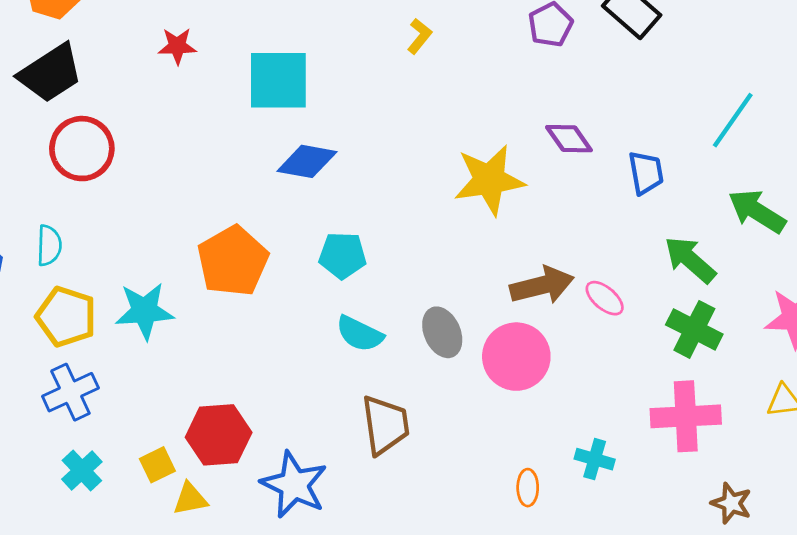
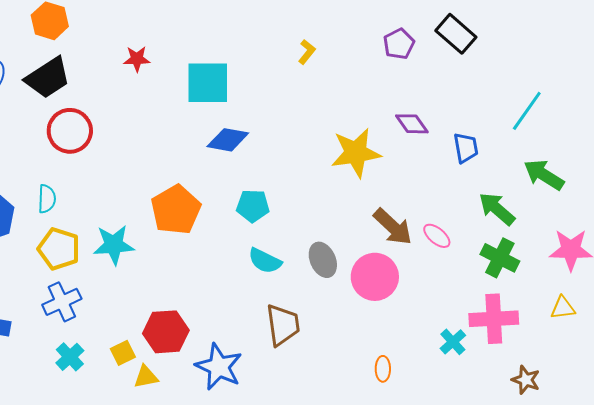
brown arrow: (542, 285) -> (393, 227), turned 57
cyan cross: (595, 459) -> (453, 342), moved, turned 32

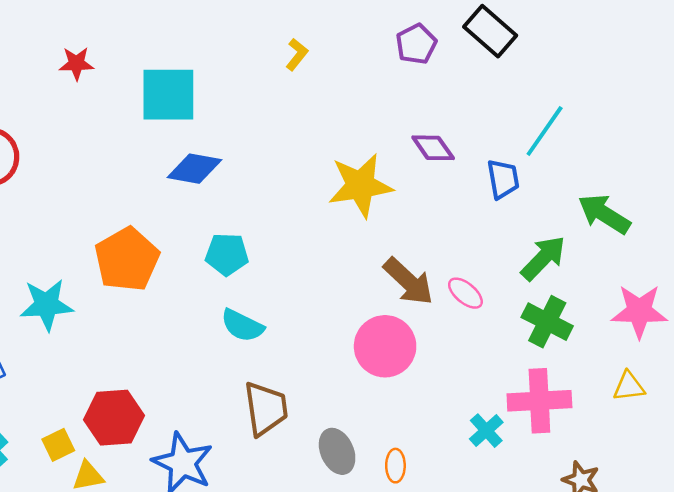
cyan line: (527, 111) -> (545, 131), moved
green arrow: (497, 209) -> (543, 258), turned 93
gray ellipse: (323, 260) -> (337, 451), moved

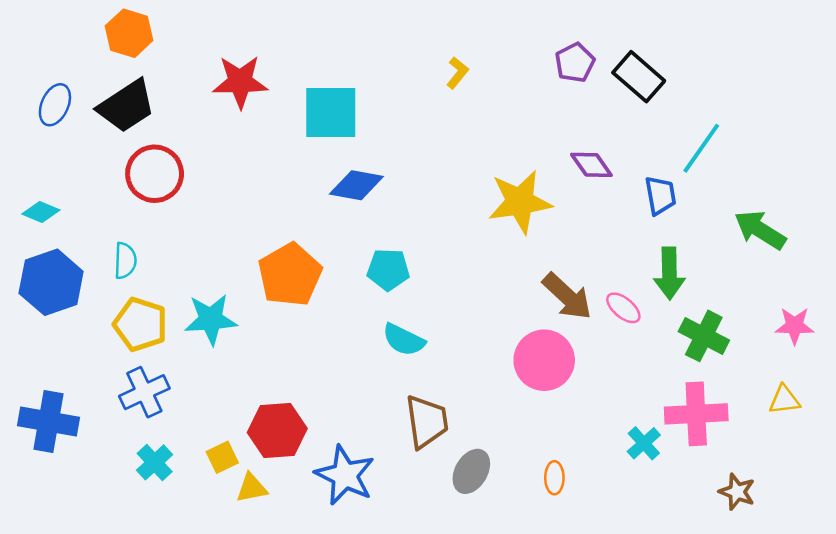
black rectangle: (490, 31) -> (639, 77), moved
red star: (76, 64) -> (240, 82), size x1.6
green arrow: (543, 258) -> (669, 273), moved, turned 135
pink star: (639, 311) -> (795, 326), size x0.7
gray ellipse: (337, 451) -> (471, 471), moved, turned 54

